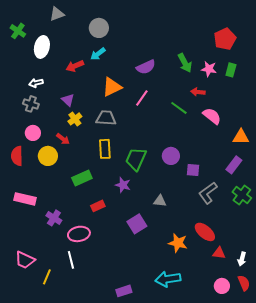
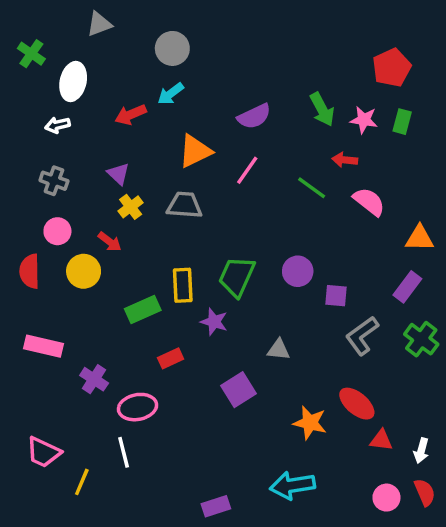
white arrow: (36, 83) -> (57, 125), moved
yellow rectangle: (105, 149) -> (183, 285), moved

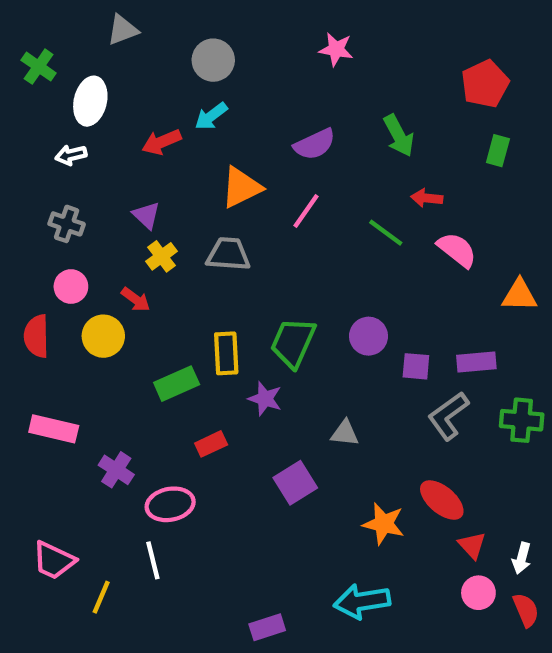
pink star: (364, 120) -> (336, 49), moved
purple rectangle: (407, 287) -> (476, 362), moved, turned 48
green cross: (421, 339) -> (522, 420), turned -32
red triangle: (381, 440) -> (472, 545), turned 40
pink circle: (386, 498) -> (478, 593), moved

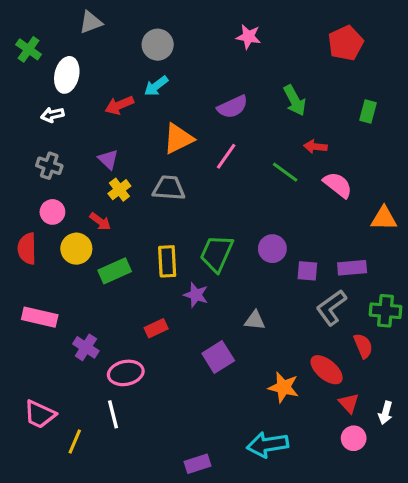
red pentagon: (485, 84) -> (346, 43), moved
green rectangle: (177, 384) -> (115, 271), moved
red semicircle: (526, 610) -> (363, 346), moved

